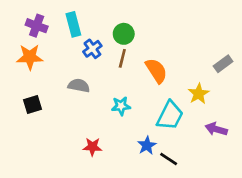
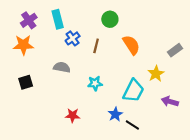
purple cross: (37, 26) -> (29, 20), turned 35
green circle: (124, 34) -> (110, 19), moved
orange semicircle: (156, 71) -> (131, 45), moved

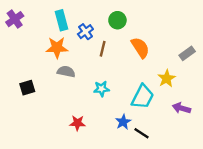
purple cross: (29, 20) -> (15, 19), moved
blue cross: (73, 38) -> (85, 32), moved
orange star: (23, 45) -> (57, 48), moved

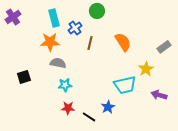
green circle: (117, 20) -> (97, 11), moved
cyan star: (101, 89) -> (65, 85), moved
cyan trapezoid: (143, 97) -> (125, 85), turned 50
black line: (141, 133) -> (89, 117), moved

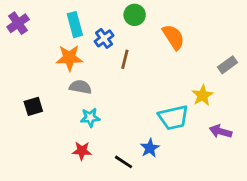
orange semicircle: (123, 42) -> (173, 37), moved
red star: (68, 108) -> (82, 151), moved

